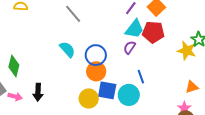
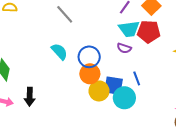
cyan trapezoid: (134, 29) -> (129, 29), turned 45
purple semicircle: (129, 47) -> (124, 48), turned -104
blue square: (107, 90) -> (113, 86), moved
yellow circle: (89, 98) -> (99, 91), moved

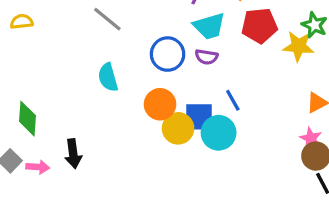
red pentagon: (149, 32) -> (259, 26), moved
cyan semicircle: (59, 52) -> (108, 77), turned -144
blue circle: (89, 57) -> (168, 54), moved

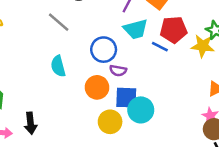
purple semicircle: (206, 57) -> (118, 71), moved
blue line: (233, 100) -> (160, 47), moved, turned -35
yellow circle: (178, 128) -> (110, 122), moved

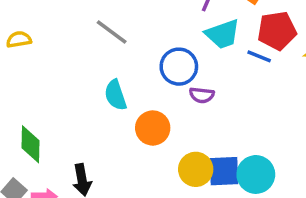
orange circle: (97, 87) -> (153, 128), moved
blue square: (126, 98) -> (224, 171), moved
cyan circle: (141, 110) -> (256, 174), moved

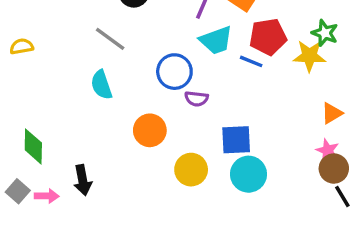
cyan semicircle: (115, 95) -> (101, 85), moved
blue square: (224, 171) -> (236, 140), moved

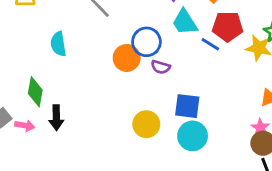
cyan trapezoid: (216, 40) -> (185, 22), turned 68
cyan semicircle: (101, 85) -> (58, 44), moved
orange circle: (150, 130) -> (127, 58), moved
green diamond: (33, 146) -> (35, 92), moved

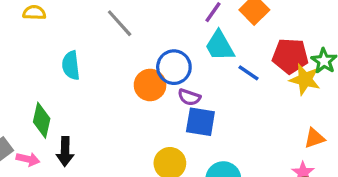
red pentagon: (228, 27) -> (290, 56), moved
blue square: (187, 106) -> (200, 122), moved

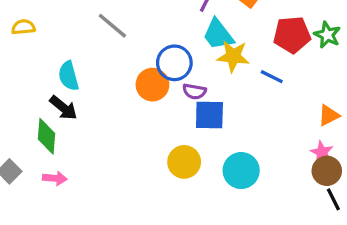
blue line: (248, 73) -> (272, 77), moved
yellow star: (305, 79) -> (233, 56), moved
black arrow: (65, 151) -> (63, 108), moved, turned -44
pink arrow: (28, 159) -> (55, 178), moved

